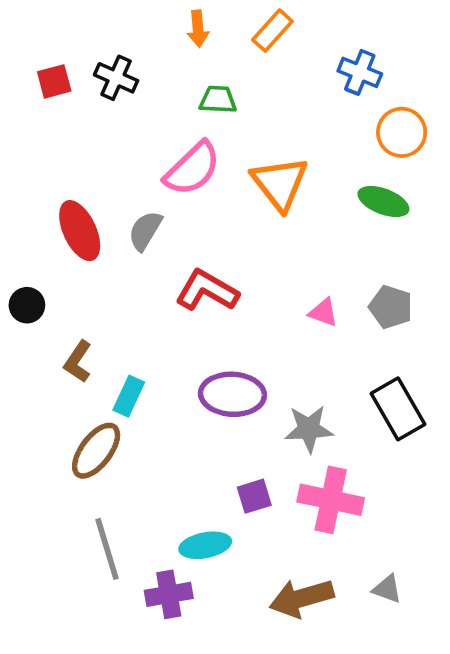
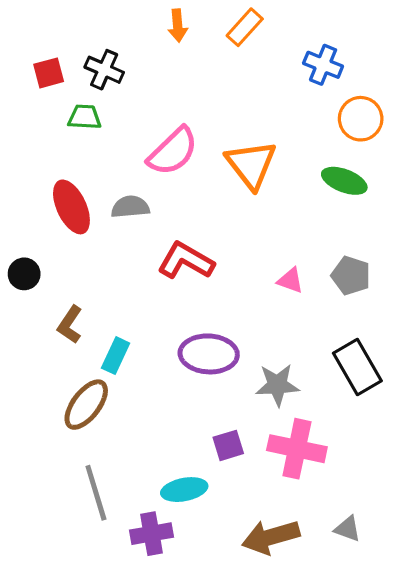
green trapezoid: (218, 100) -> (85, 117), moved
gray semicircle: (145, 231) -> (130, 207), turned 54

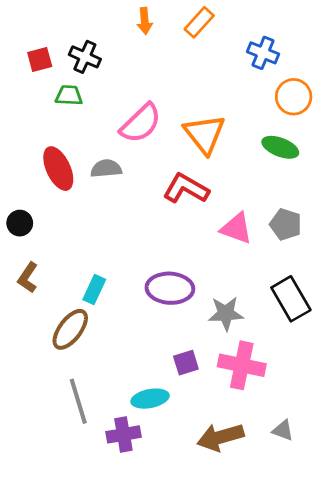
red L-shape: (186, 261) -> (186, 188), moved
pink triangle: (290, 280) -> (236, 228), size x1.5
brown L-shape: (70, 325) -> (28, 278), moved

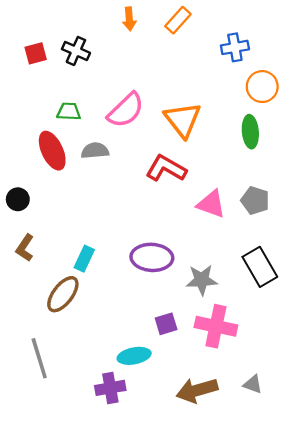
blue cross: (263, 53) -> (235, 47), turned -32
green trapezoid: (69, 95) -> (69, 111), moved
green ellipse: (280, 147) -> (250, 132), turned 64
gray line: (78, 401) -> (39, 358), moved

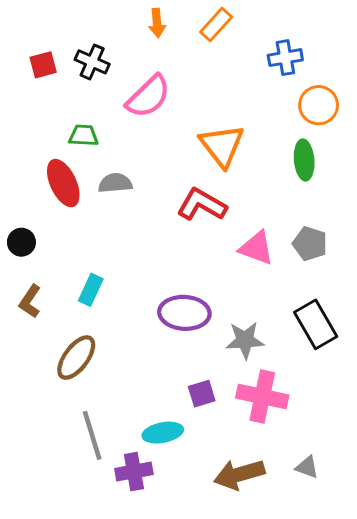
pink semicircle: (126, 110) -> (148, 97), moved
cyan rectangle: (84, 259) -> (91, 290), moved
gray line: (39, 358) -> (92, 435), moved

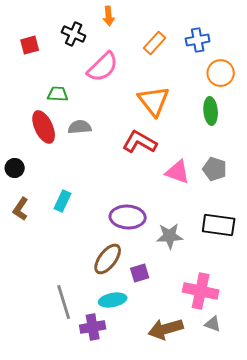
orange rectangle: (216, 24) -> (155, 43), moved
black cross: (92, 62) -> (74, 34), moved
black rectangle: (316, 324) -> (219, 225), turned -52
brown ellipse: (76, 358) -> (108, 259), moved
pink cross: (262, 397) -> (201, 291), moved

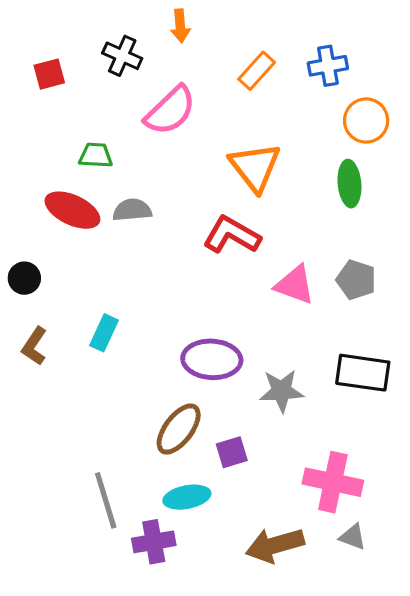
red ellipse: (44, 127) -> (72, 210), turned -40

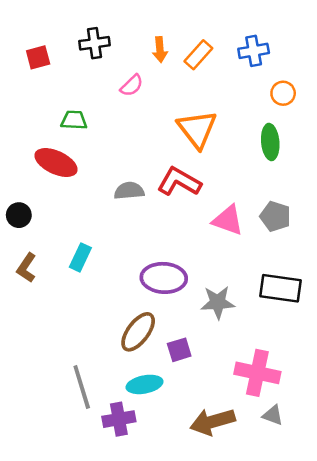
orange arrow: (180, 26) -> (160, 50), moved
black cross: (122, 56) -> (94, 43), turned -32
pink semicircle: (170, 111) -> (132, 86), size x0.6
orange circle: (366, 121) -> (283, 93), size x0.7
gray semicircle: (132, 210) -> (129, 191), moved

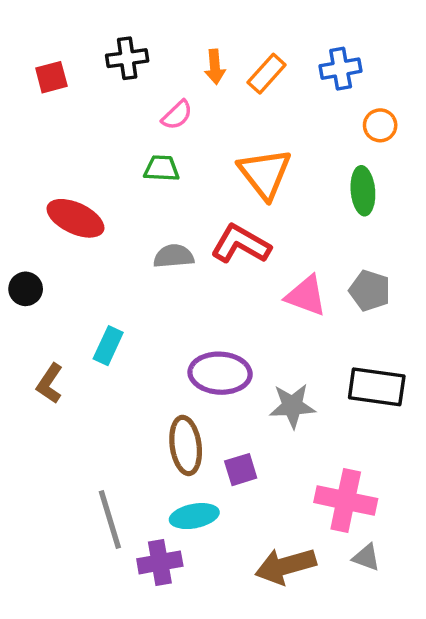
green trapezoid: (74, 120) -> (162, 168), moved
brown L-shape: (26, 268) -> (50, 384), moved
brown ellipse: (138, 332) -> (186, 445), turned -45

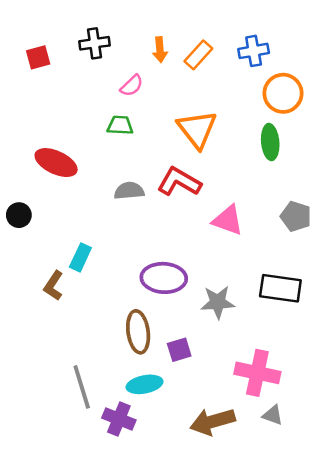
orange circle: (380, 125) -> (283, 93), size x1.6
gray pentagon: (370, 291) -> (296, 216), moved
brown L-shape: (50, 384) -> (53, 286), moved
purple cross: (160, 562) -> (119, 419), turned 32

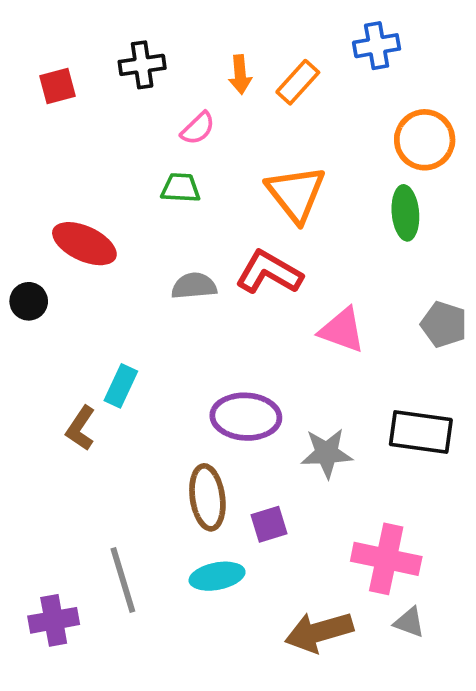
blue cross: (254, 51) -> (377, 46), moved
black circle: (19, 215) -> (29, 301), moved
purple cross: (119, 419) -> (54, 620), moved, turned -32

